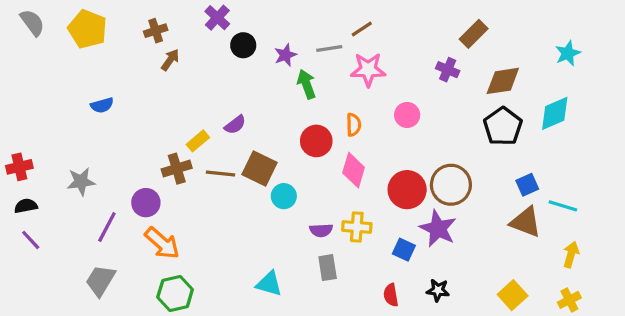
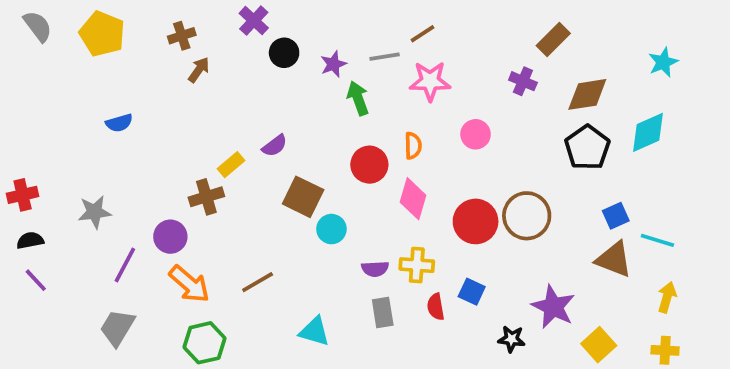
brown line: (221, 173) -> (258, 282), moved, turned -36
purple star: (438, 229) -> (553, 307), moved
red semicircle: (391, 295) -> (436, 307), moved
yellow cross: (569, 300) -> (665, 350), turned 30

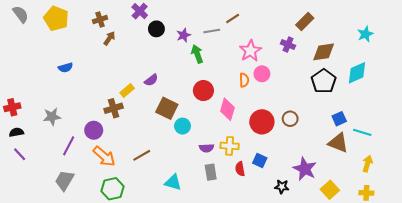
pink star: (430, 81) -> (250, 51), moved, turned -30
orange semicircle: (413, 146) -> (244, 80), moved
brown circle: (527, 216) -> (290, 119), size x0.6

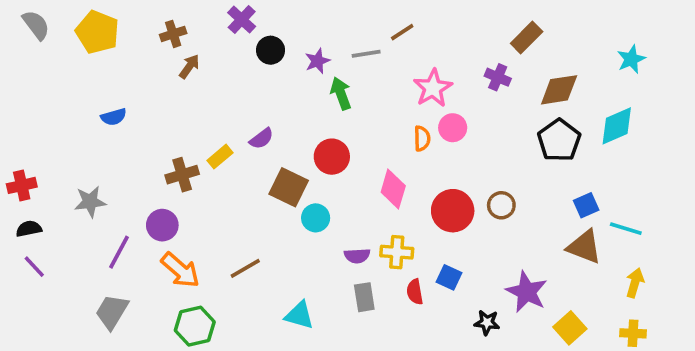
red circle: (203, 91) -> (332, 157), moved
brown cross: (114, 108) -> (182, 175), moved

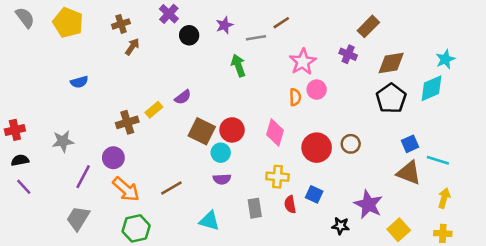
cyan star: (631, 59) -> (445, 59), moved
purple star: (317, 61) -> (224, 25), moved
red circle: (332, 157) -> (232, 130), moved
purple semicircle: (357, 256) -> (222, 179), moved

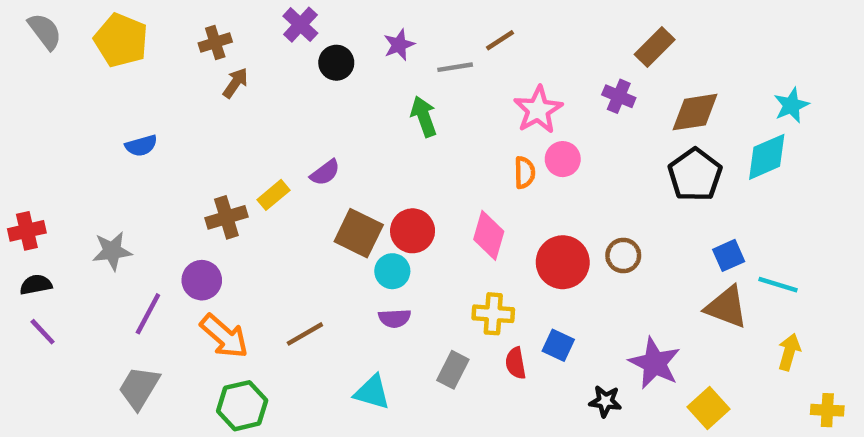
gray rectangle: (255, 208) -> (453, 370), turned 36
yellow cross: (443, 233) -> (827, 410), moved

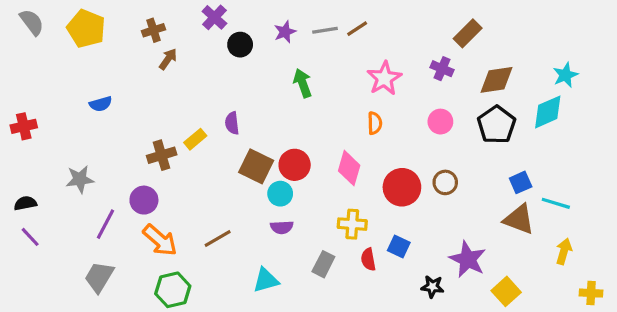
gray line: (455, 67) -> (325, 30), moved
pink circle: (563, 159) -> (440, 122), moved
purple semicircle: (325, 173) -> (232, 123), turned 120
red cross: (27, 231) -> (24, 126), moved
cyan triangle: (372, 392) -> (266, 280), turned -32

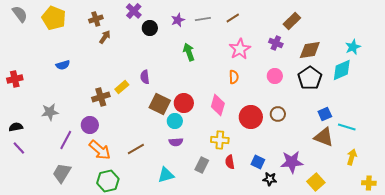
brown line: (357, 29) -> (233, 18), moved
blue square: (399, 247) -> (258, 162), moved
purple star: (468, 259) -> (292, 162), turned -30

